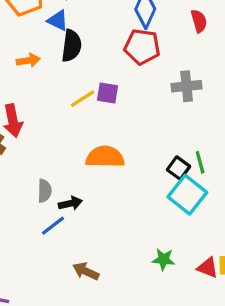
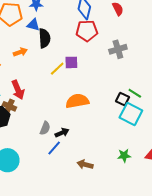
green line: (200, 162) -> (135, 93), turned -32
gray semicircle: (45, 191) -> (45, 128), turned 32
brown arrow: (86, 271) -> (85, 165), moved

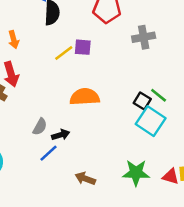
orange arrow: (20, 52) -> (14, 40), moved, turned 88
green star: (124, 156) -> (136, 173), size x1.5

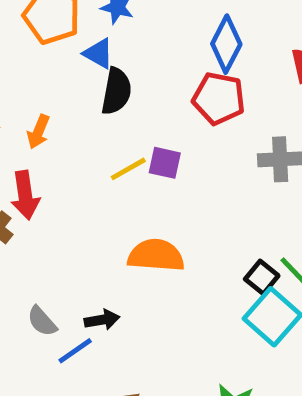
orange arrow: (14, 40) -> (38, 132), turned 30
gray semicircle: (40, 127) -> (42, 321), moved, turned 102

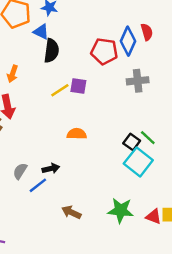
blue diamond: (226, 44) -> (128, 41), moved
orange semicircle: (156, 255) -> (77, 134), size x0.7
gray semicircle: (42, 321) -> (20, 171), turned 77

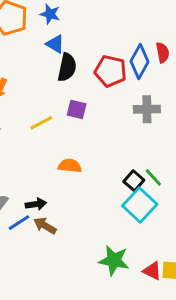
blue triangle: (41, 32) -> (55, 44), moved
black semicircle: (51, 51) -> (67, 67), moved
yellow line: (60, 90) -> (41, 123), moved
brown arrow: (71, 212) -> (45, 226), moved

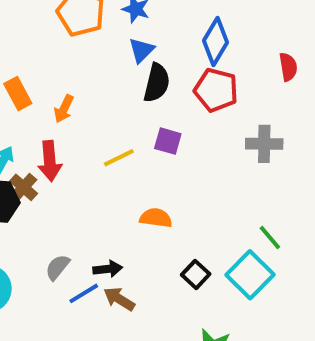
blue triangle: (55, 44) -> (142, 50), turned 42
blue diamond: (140, 61) -> (215, 42), moved
black square: (134, 181) -> (196, 274), moved

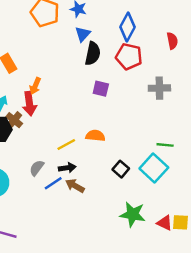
orange arrow: (64, 109) -> (35, 86), moved
yellow line: (119, 158) -> (66, 144), moved
green line: (270, 238) -> (165, 145), turned -42

